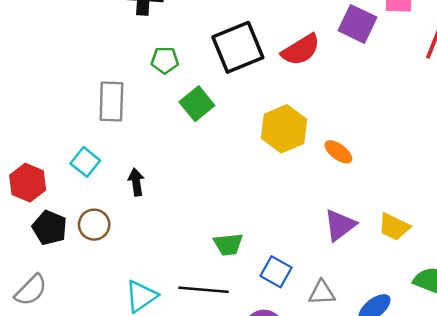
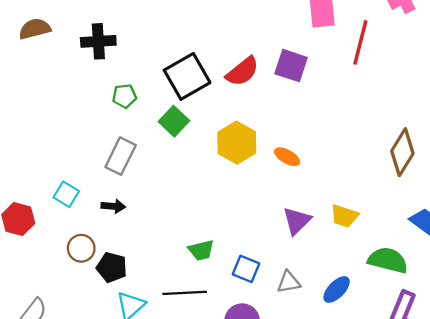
purple square: (357, 24) -> (291, 66), moved
gray rectangle: (111, 101) -> (121, 156), moved, turned 32
green square: (197, 104) -> (174, 121), moved
black arrow: (136, 182) -> (113, 206), turned 110
black pentagon: (50, 228) -> (112, 267), moved

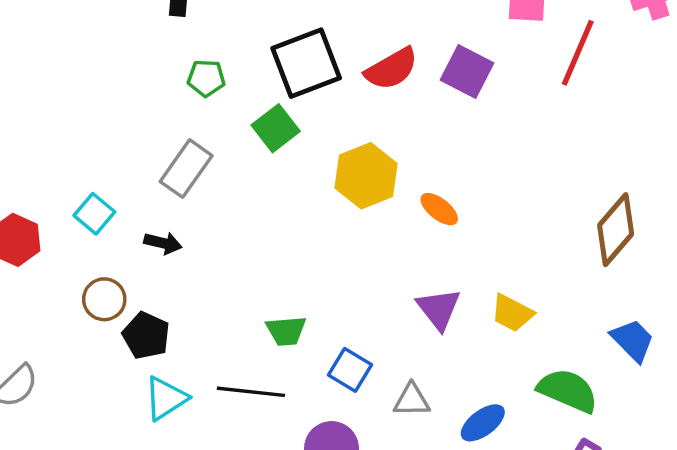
purple triangle: (297, 221) -> (439, 309), turned -32

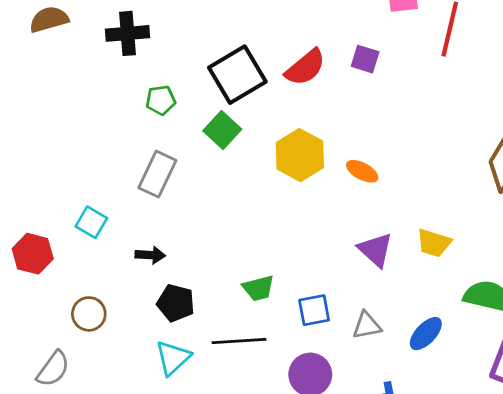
purple square: (467, 71) -> (365, 59), size x0.7
black arrow: (163, 243) -> (150, 255), moved
brown circle: (104, 299) -> (89, 314), moved
black pentagon: (146, 336) -> (176, 303), moved
blue square: (350, 370) -> (314, 310), turned -32

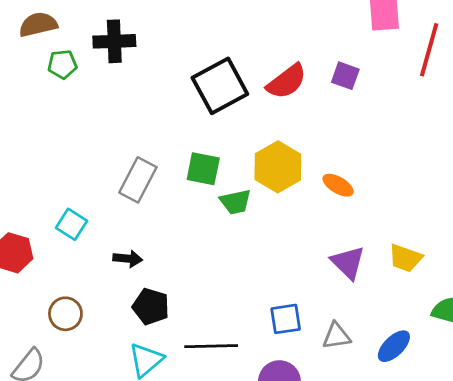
green pentagon: (161, 100) -> (62, 64), moved
green square: (222, 130) -> (203, 169), moved, turned -33
green trapezoid: (258, 288) -> (235, 202), moved

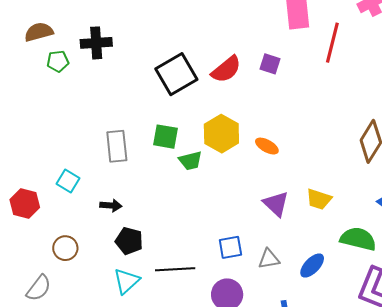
gray rectangle: (138, 180) -> (117, 146), turned -32

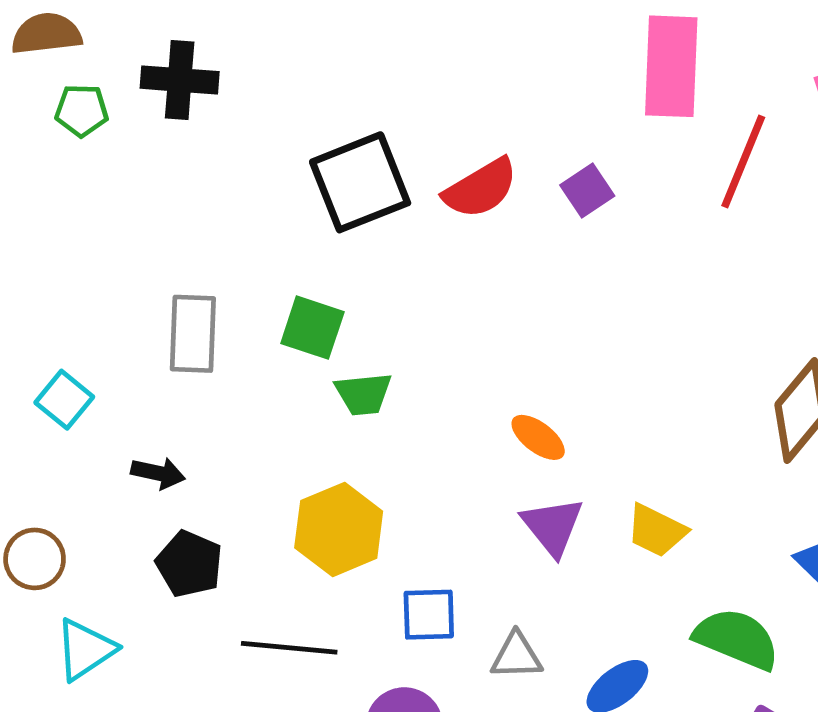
purple square: (270, 64) -> (587, 190), turned 30
yellow hexagon: (221, 134) -> (339, 529), moved
orange ellipse: (267, 146) -> (538, 437), moved
cyan triangle: (127, 281) -> (85, 649), moved

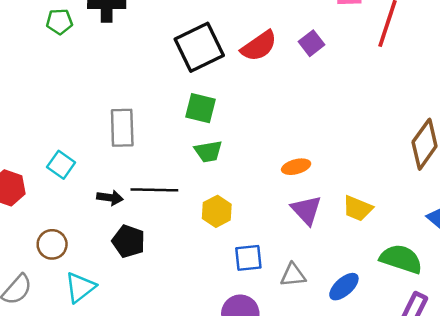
green square: (312, 328) -> (200, 108), moved
orange ellipse: (538, 437) -> (296, 167), turned -48
yellow hexagon: (339, 529) -> (217, 211), moved, size x0.7
black line: (289, 648) -> (154, 190), moved

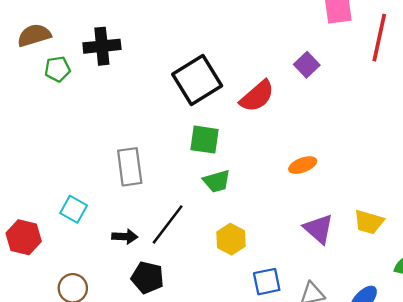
red semicircle: (259, 46) -> (257, 96), moved
orange ellipse: (296, 167) -> (303, 165), moved
black line: (154, 190) -> (168, 224), turned -48

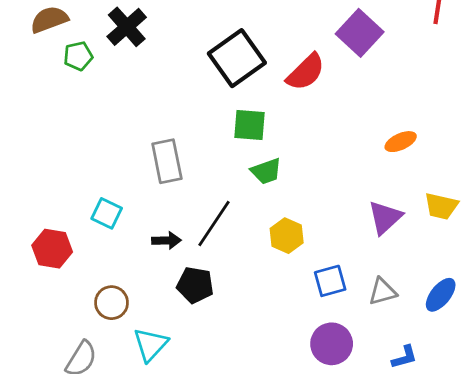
black cross: (102, 46) -> (127, 27), turned -32
purple square: (307, 65) -> (360, 33), size x1.6
orange ellipse: (303, 165) -> (401, 142), moved
purple triangle: (319, 229) -> (385, 217), turned 40

